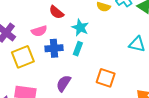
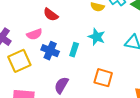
cyan star: (80, 28) -> (97, 37), moved
blue cross: (54, 48) -> (50, 51), turned 30

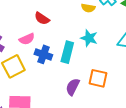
cyan rectangle: (74, 50) -> (67, 52), size x1.5
purple semicircle: (61, 85) -> (73, 87), moved

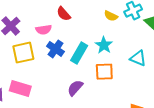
orange square: (98, 78) -> (104, 72), moved, turned -30

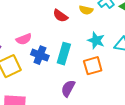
red semicircle: (64, 14) -> (60, 16), moved
cyan star: (104, 45) -> (96, 40), moved

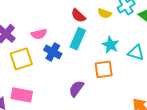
cyan rectangle: (64, 54) -> (78, 39), moved

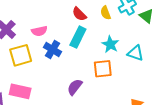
yellow semicircle: (105, 13) -> (106, 13), turned 48

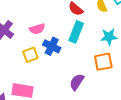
cyan star: (110, 44) -> (109, 37), turned -30
yellow square: (21, 55) -> (30, 55), moved, size x0.7

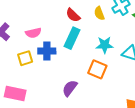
blue cross: (52, 46) -> (47, 51), turned -30
orange square: (103, 62) -> (97, 69), turned 30

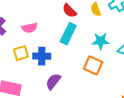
blue cross: (47, 51) -> (42, 56), moved
purple semicircle: (70, 88) -> (53, 81), moved

